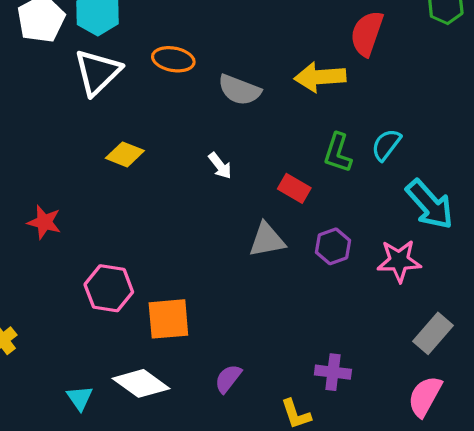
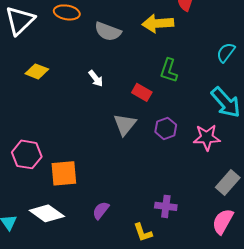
cyan semicircle: (386, 145) -> (226, 52), moved
gray triangle: (267, 240) -> (125, 124), turned -40

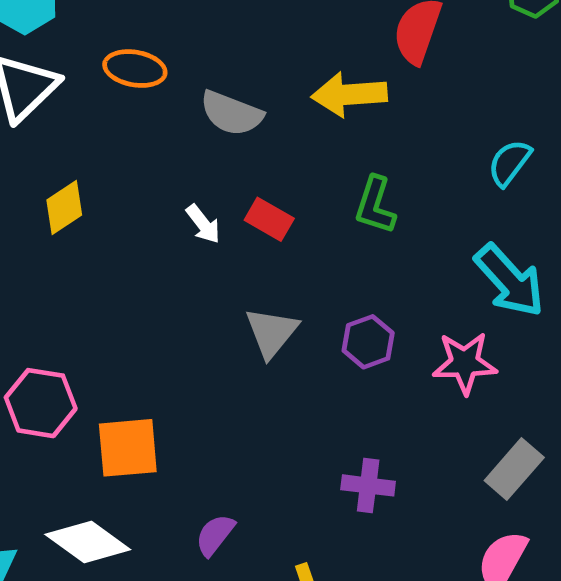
yellow diamond: (37, 71) -> (64, 208), turned -55
red rectangle: (142, 92) -> (269, 219), moved
purple cross: (166, 206) -> (368, 485), moved

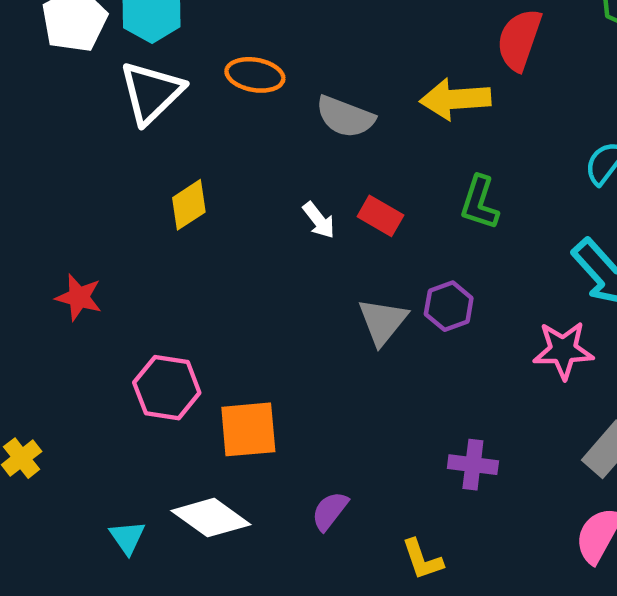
purple hexagon: (368, 342) -> (449, 306), moved

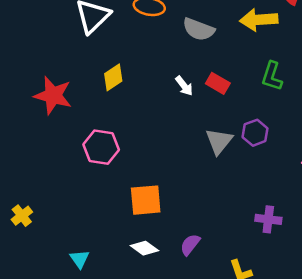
red star: (79, 297) -> (53, 95), moved, size x1.5
pink hexagon: (167, 388) -> (101, 147), moved
white diamond: (211, 518) -> (144, 248), moved, size x0.7

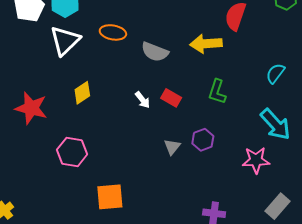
gray triangle: (219, 141) -> (172, 147), size x0.7

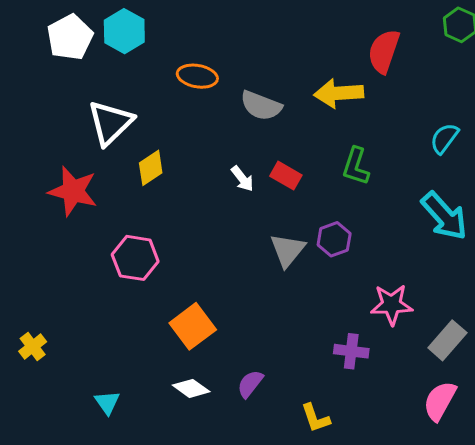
white triangle: (65, 41) -> (110, 123), moved
gray triangle: (172, 147) -> (287, 250), size x1.4
pink star: (256, 160) -> (392, 305), moved
orange square: (110, 197) -> (193, 326), turned -32

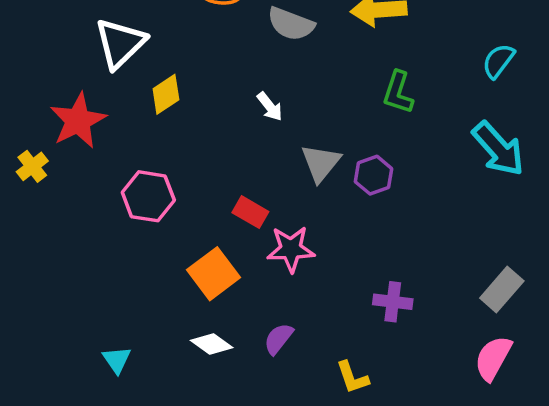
red rectangle: (286, 176) -> (250, 212), moved
red star: (73, 191) -> (78, 121), turned 30
gray triangle: (287, 250) -> (321, 163), moved
pink star: (392, 305) -> (291, 249), moved
yellow cross: (33, 346) -> (32, 166), moved

